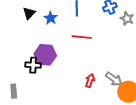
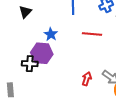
blue star: (51, 18) -> (51, 34), moved
red line: (82, 37) -> (92, 34), moved

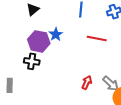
purple hexagon: (42, 53) -> (39, 41), moved

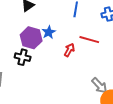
red arrow: (87, 83) -> (69, 50), moved

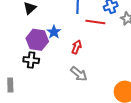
red line: (89, 40) -> (95, 22), moved
gray arrow: (99, 86) -> (79, 74), moved

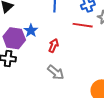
red line: (95, 22) -> (83, 25), moved

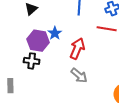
red arrow: (54, 46) -> (77, 49), size x1.5

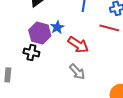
red arrow: (77, 49) -> (78, 45), turned 95

